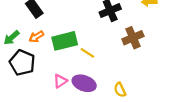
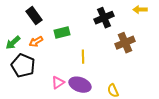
green rectangle: (65, 41) -> (62, 33), moved, size x0.7
yellow line: (87, 53) -> (83, 57), turned 56

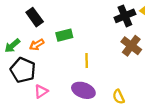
black cross: (104, 18) -> (125, 16), moved
brown cross: (125, 43) -> (131, 46), turned -30
pink triangle: (58, 83) -> (41, 91), moved

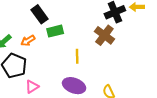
black rectangle: (35, 17) -> (39, 14), moved
brown cross: (131, 46) -> (104, 35), moved

